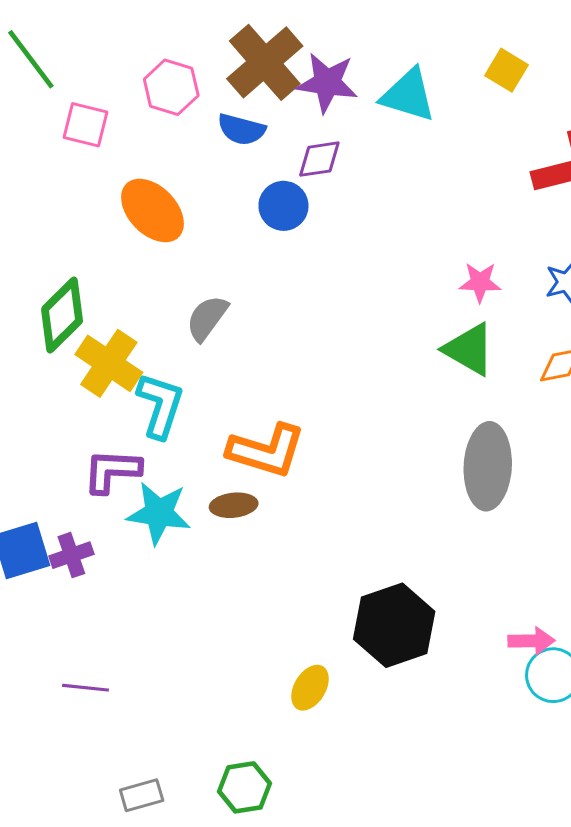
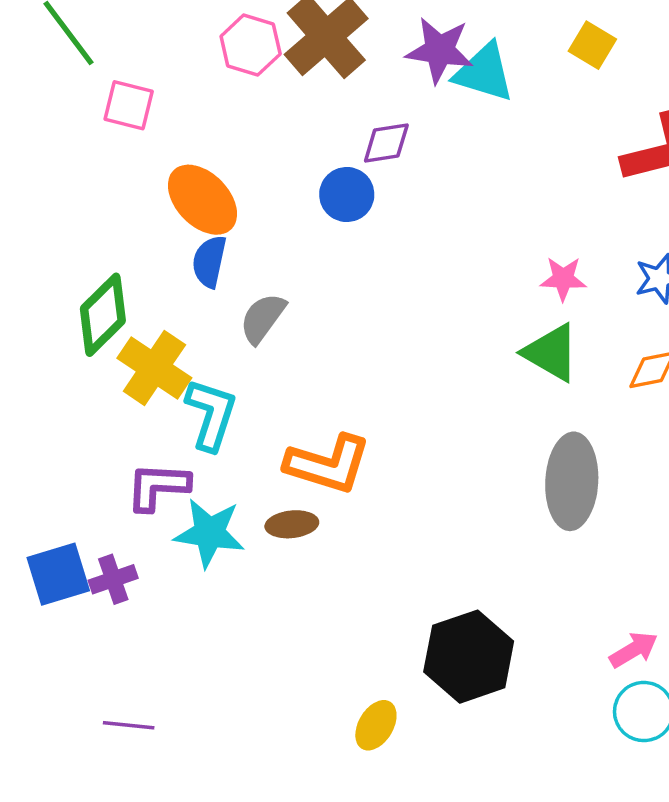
purple star: (327, 83) -> (440, 50), moved
pink hexagon: (171, 87) -> (251, 45), moved
blue semicircle: (241, 129) -> (209, 261), moved, turned 87
pink arrow: (531, 641) -> (634, 650), moved, turned -30

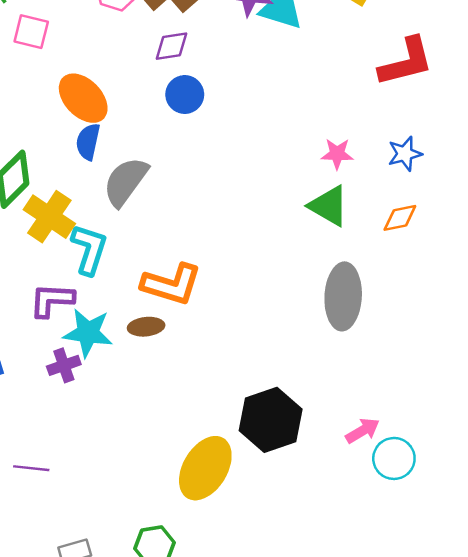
purple diamond: (386, 143) -> (171, 46), moved
gray semicircle: (263, 318) -> (125, 182), size x1.4
purple cross: (113, 579) -> (64, 365), moved
pink arrow: (634, 650) -> (363, 431), moved
yellow ellipse: (376, 725) -> (205, 468), size x1.8

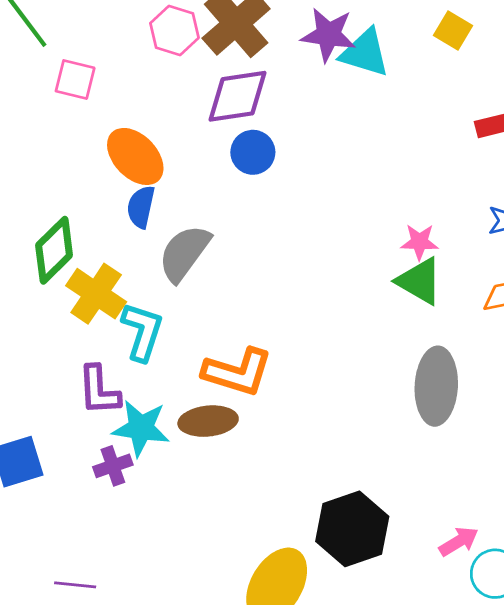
purple diamond: (171, 46) -> (237, 96), size x1.6
pink star: (337, 154) -> (419, 242), moved
purple L-shape: (52, 300) -> (99, 390), turned -96
brown ellipse: (146, 327) -> (208, 421), size x1.4

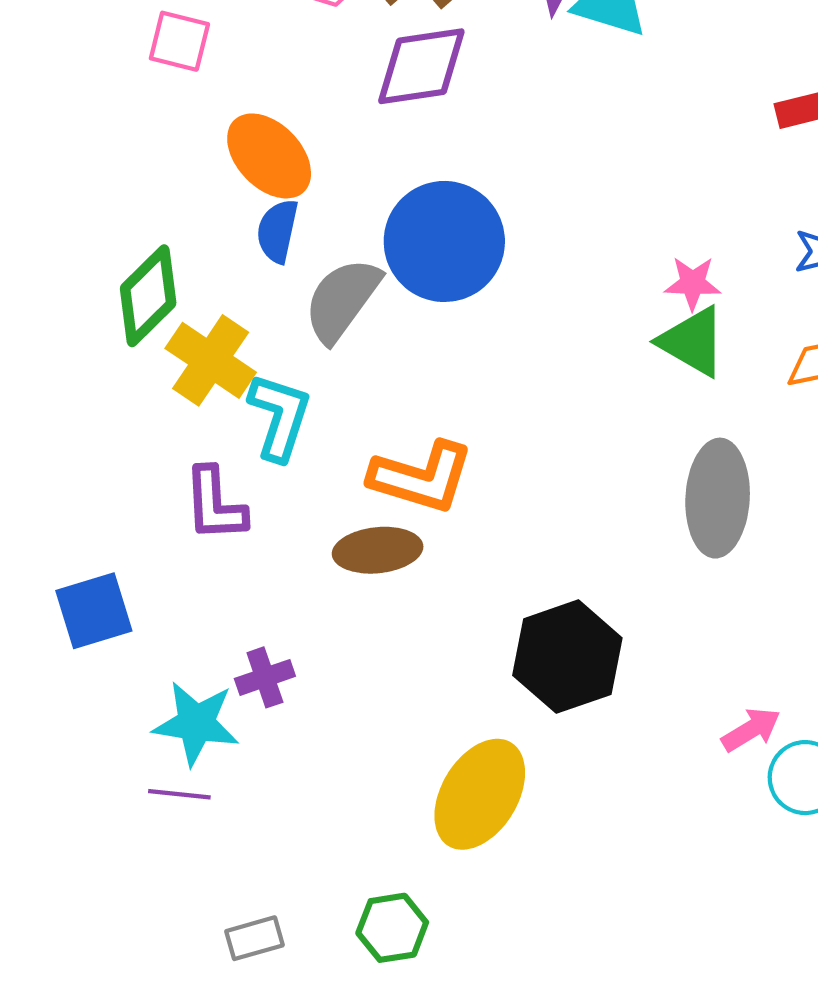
blue circle: (253, 152) -> (444, 241), moved, size x1.8
cyan star: (141, 428) -> (196, 723), moved
purple cross: (113, 466) -> (265, 677), moved
black hexagon: (352, 529) -> (567, 657), moved

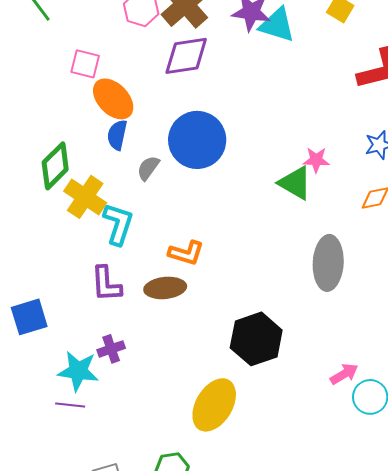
pink square: (179, 41) -> (85, 64), moved
gray semicircle: (342, 300) -> (148, 168), size x0.6
green triangle: (693, 342) -> (295, 183), moved
orange L-shape: (421, 477) -> (186, 253), size x0.7
purple L-shape: (215, 504) -> (106, 284), moved

